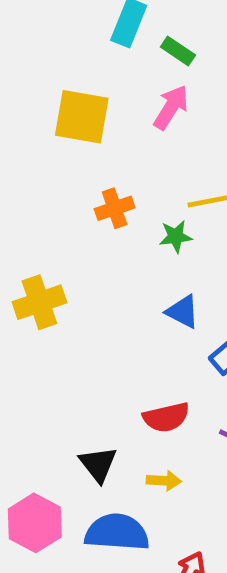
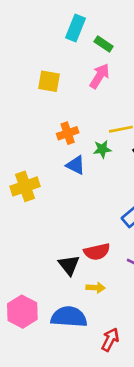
yellow square: (82, 117) -> (49, 81), size x0.7
blue triangle: (183, 312) -> (76, 165), moved
black triangle: (98, 464) -> (69, 265), moved

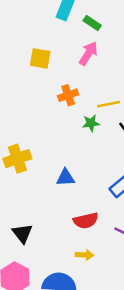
orange cross: (68, 133) -> (68, 95), moved
blue triangle: (76, 165) -> (66, 178), moved, turned -30
black triangle: (69, 265) -> (22, 233), moved

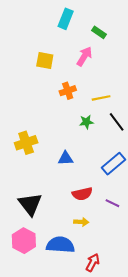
green rectangle: (92, 23) -> (99, 32), moved
green star: (91, 123) -> (86, 122), moved
black triangle: (22, 233) -> (30, 204), size x1.4

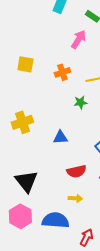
yellow square: (45, 60) -> (25, 64), moved

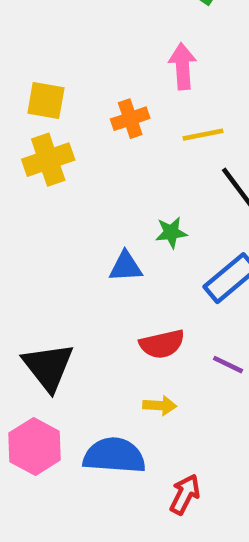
pink arrow: (78, 39) -> (183, 66), moved, turned -36
green star: (80, 102) -> (171, 233), moved
yellow cross: (22, 122) -> (48, 160), moved

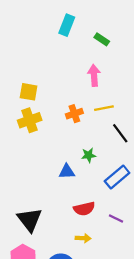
orange cross: (130, 119) -> (74, 114), moved

